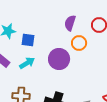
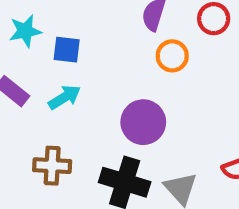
purple circle: (59, 59) -> (143, 122), moved

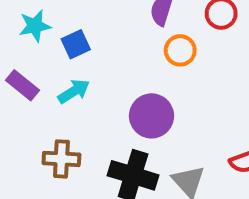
blue square: (67, 50) -> (76, 44), turned -32

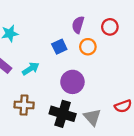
blue square: (76, 44) -> (59, 47), moved

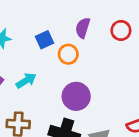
blue square: (59, 47) -> (45, 40), moved
orange circle: (88, 47) -> (68, 54), moved

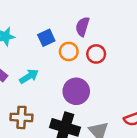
red circle: (121, 30) -> (96, 54), moved

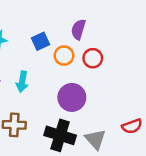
cyan arrow: (29, 76) -> (22, 82), turned 132

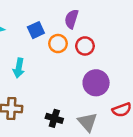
purple circle: (72, 97) -> (96, 83), moved
black cross: (60, 135) -> (54, 118), size x0.6

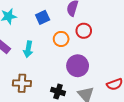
orange circle: (58, 44) -> (61, 39), moved
purple circle: (96, 83) -> (78, 66), moved

